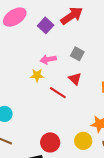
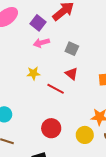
pink arrow: (48, 59) -> (41, 43), moved
red circle: (50, 142) -> (51, 128), moved

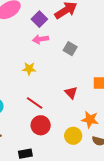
red triangle: (72, 74) -> (71, 93), moved
red line: (56, 89) -> (35, 103), moved

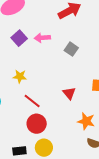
purple square: (39, 19) -> (19, 38), moved
yellow star: (29, 69) -> (20, 76), moved
yellow circle: (73, 136) -> (44, 148), moved

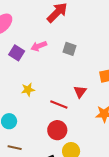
red triangle: (69, 93) -> (80, 92), turned 32
red line: (32, 101) -> (59, 104), moved

